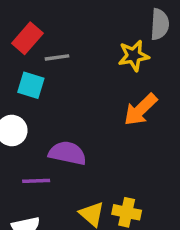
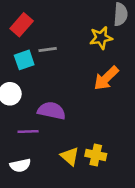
gray line: (57, 57) -> (48, 50), moved
cyan square: (31, 85) -> (24, 60), turned -36

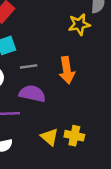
gray line: (48, 50) -> (29, 66), moved
orange arrow: (106, 78) -> (67, 70), moved, turned -55

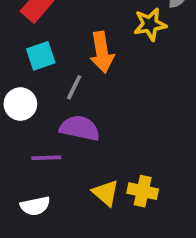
gray line: (29, 66) -> (74, 87), turned -56
orange arrow: (67, 70) -> (102, 52), moved

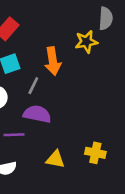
yellow cross: (143, 191) -> (95, 153), moved
yellow triangle: (106, 193) -> (55, 159), turned -30

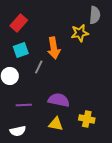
purple semicircle: (37, 114) -> (59, 100), moved

